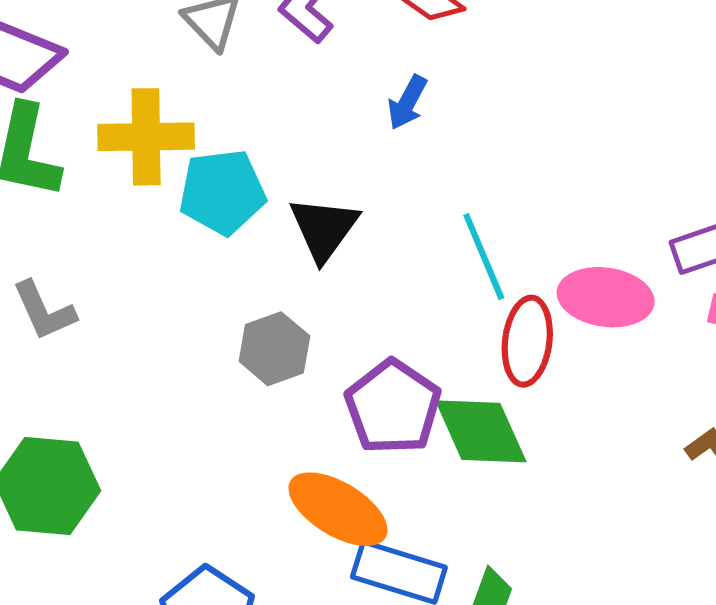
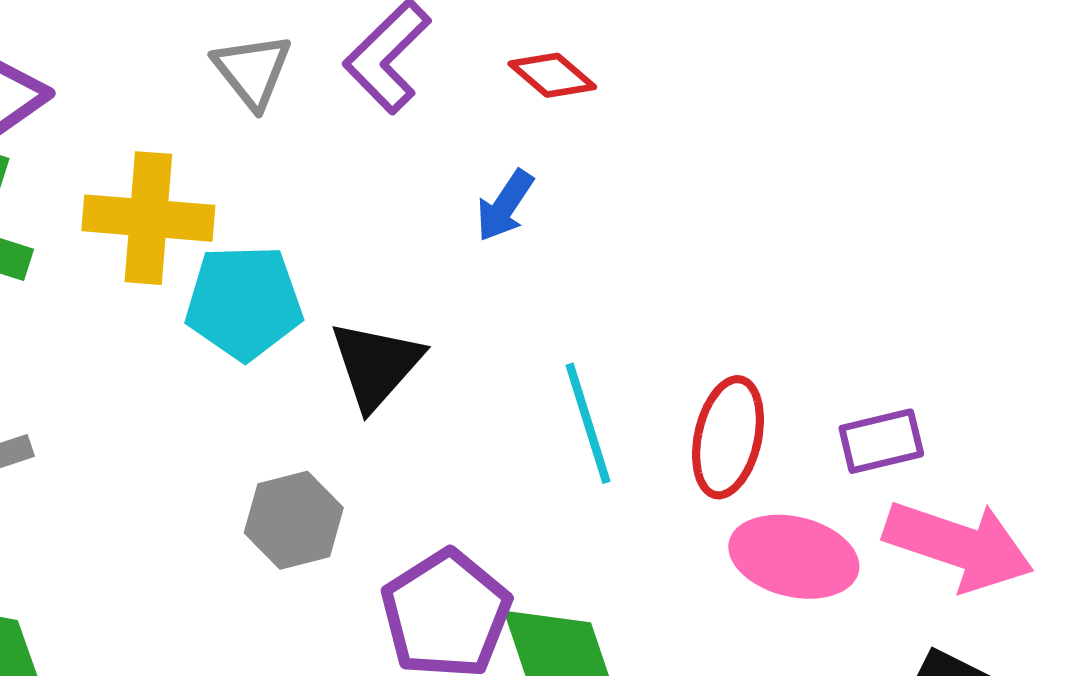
pink ellipse: (606, 297) -> (794, 557), moved
red ellipse: (527, 341) -> (728, 437), moved

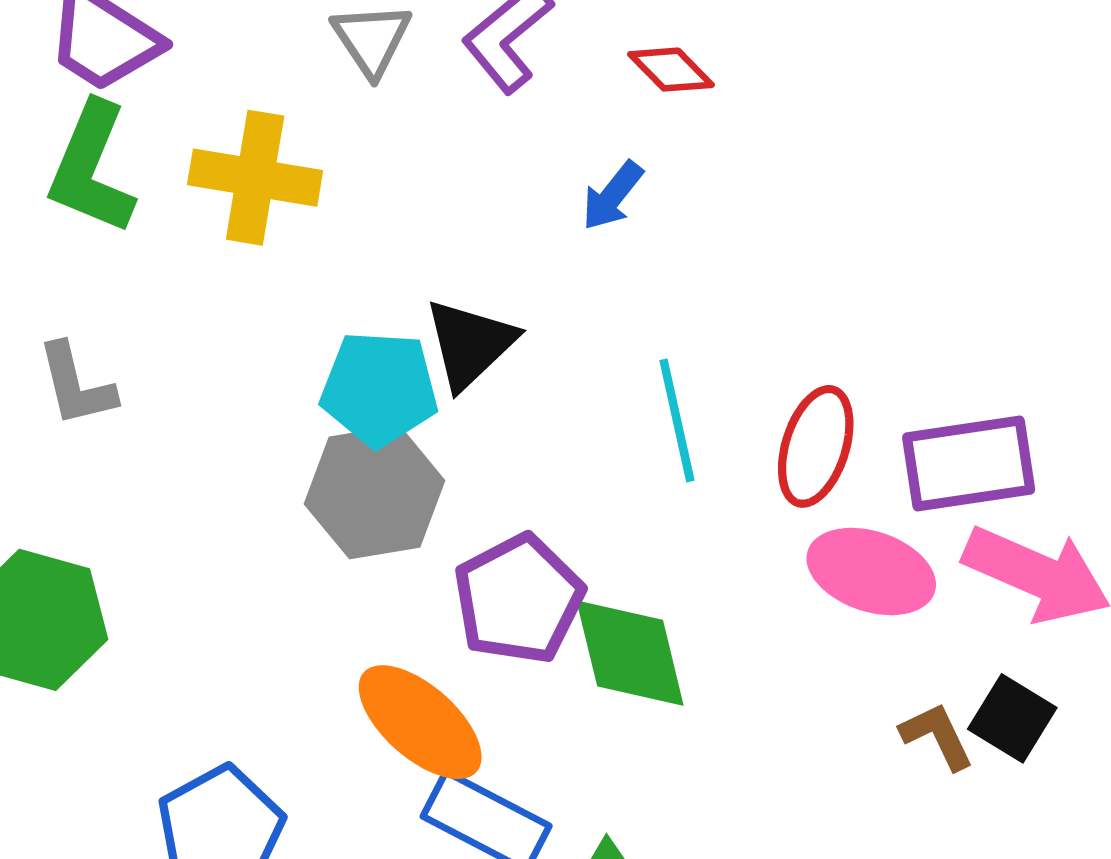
cyan pentagon: (244, 302) -> (379, 389), moved
purple rectangle: (881, 441) -> (969, 463), size x1.6
gray hexagon: (294, 520) -> (375, 492), size x1.4

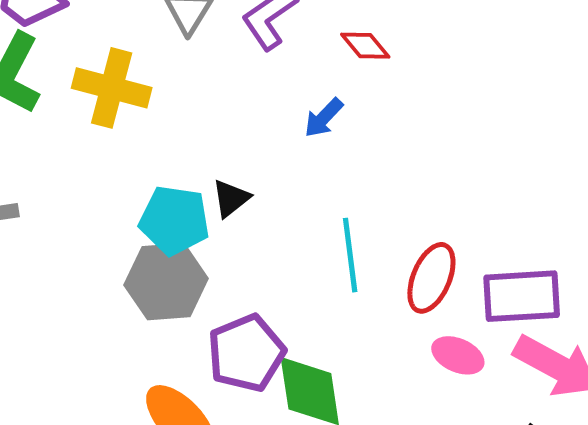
black triangle: (470, 344) -> (231, 198), size x0.7
pink ellipse: (871, 572) -> (458, 355), size x0.7

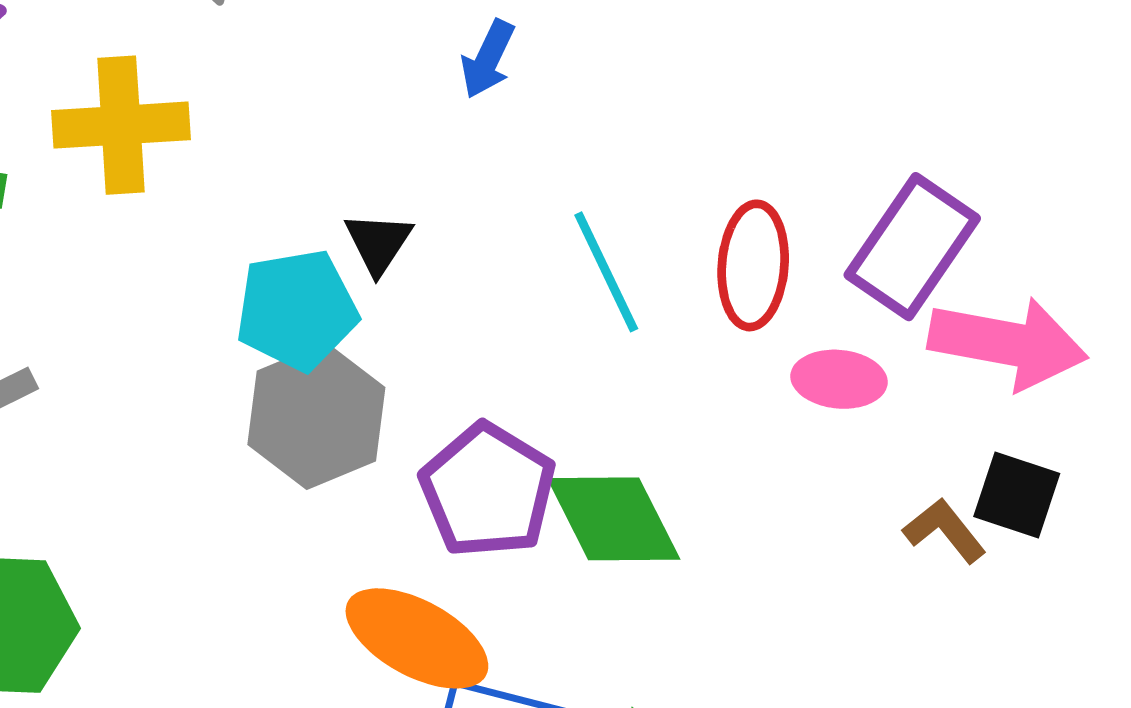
purple rectangle: (522, 296) -> (912, 247), turned -34

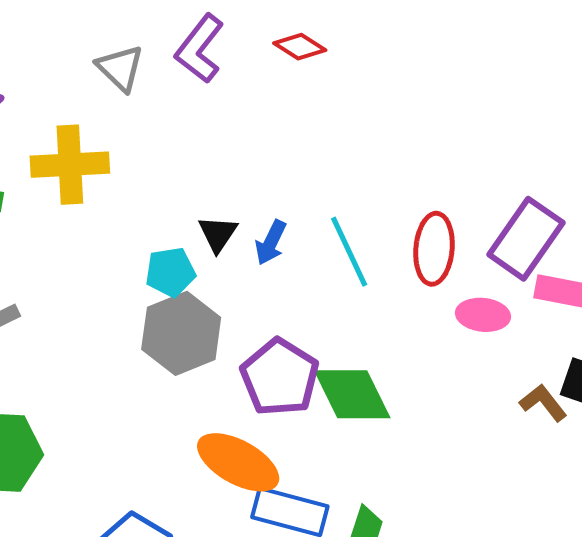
blue arrow: (488, 59) -> (271, 243), moved
cyan pentagon: (297, 310) -> (170, 272), size x0.7

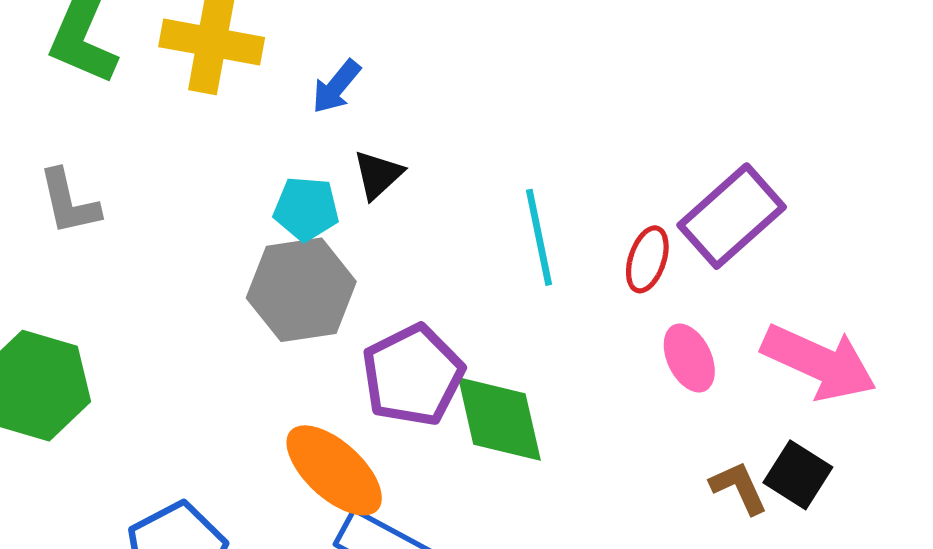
purple rectangle: (526, 239) -> (732, 216), moved
blue arrow: (271, 243) -> (336, 87), moved
red ellipse: (434, 249) -> (647, 259), size x0.7
pink ellipse: (483, 315) -> (689, 358), turned 45

